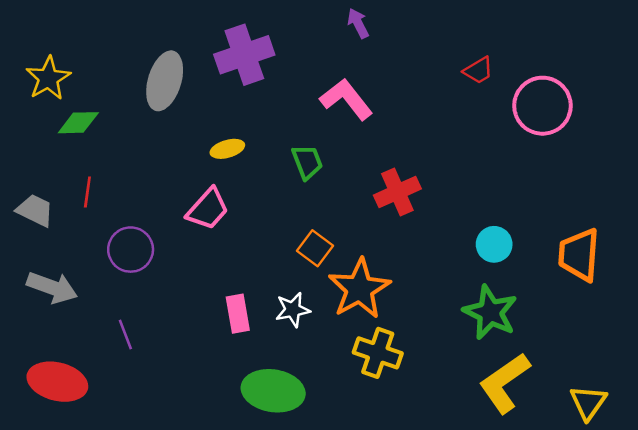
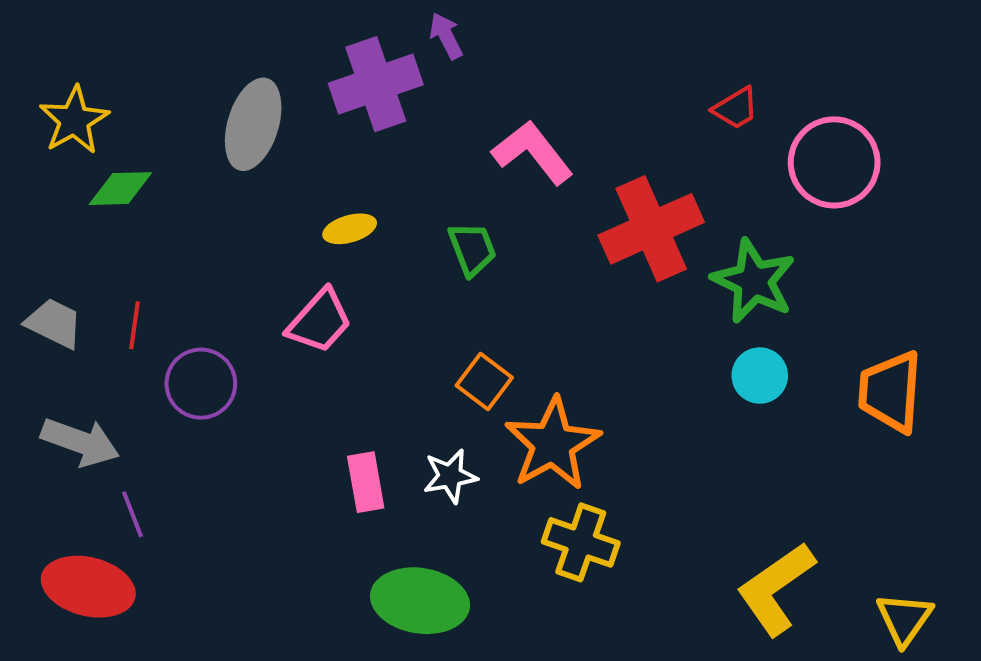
purple arrow: (358, 23) -> (446, 36), moved
red line: (87, 192) -> (135, 325), moved
red cross: (397, 192) -> (651, 229), moved, size x1.4
green star: (490, 312) -> (754, 281), moved
purple line: (125, 335) -> (133, 514), moved

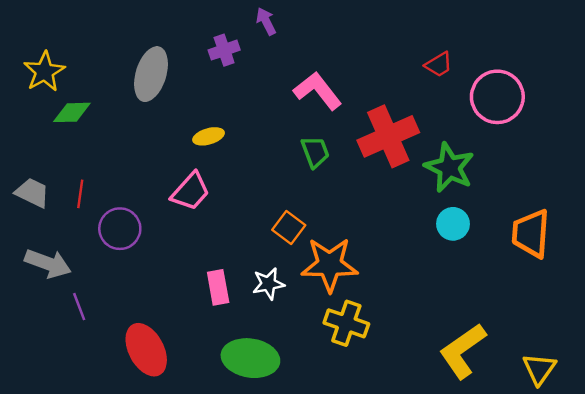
purple cross: (376, 84) -> (224, 50), size x0.6
green trapezoid: (472, 249) -> (315, 152), moved
orange star: (553, 444) -> (330, 265), turned 30
red ellipse: (88, 587) -> (146, 350), moved, turned 48

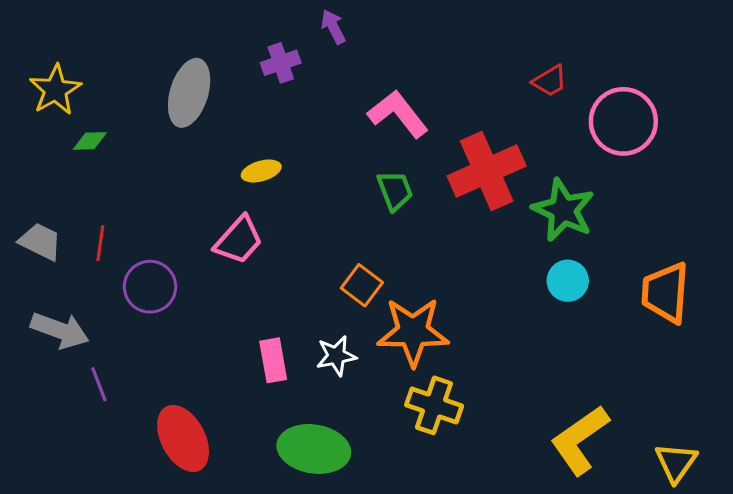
green diamond: (72, 112) -> (90, 141), size x0.7

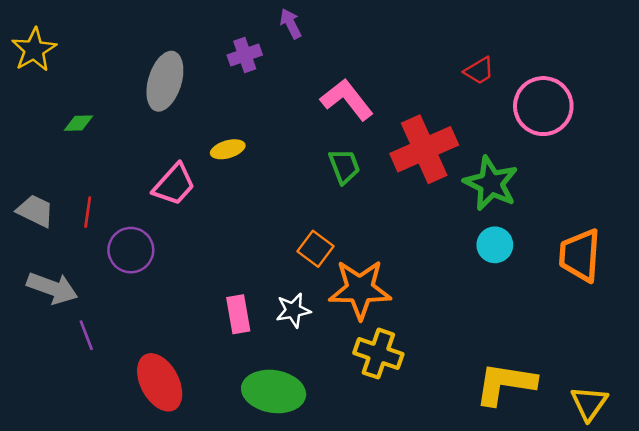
yellow star: (55, 90) -> (34, 50), moved
pink trapezoid: (239, 240) -> (174, 185), moved
yellow L-shape: (580, 440) -> (505, 384), turned 44

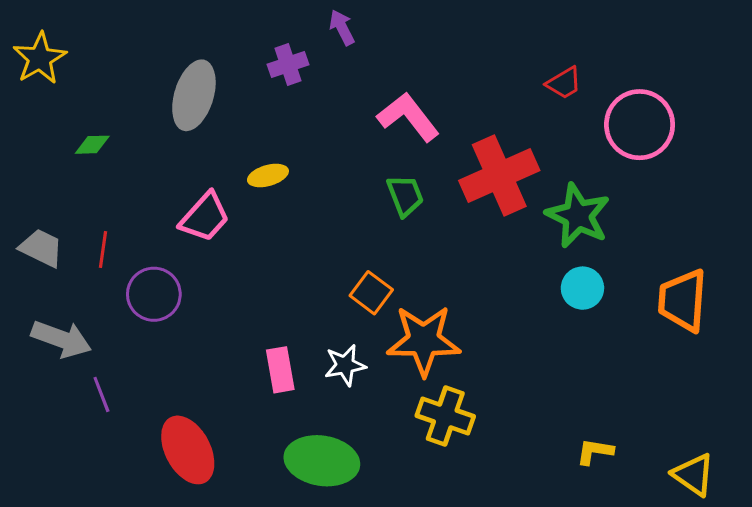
yellow L-shape: (505, 384) -> (595, 451), size x0.5
yellow triangle: (589, 403) -> (693, 475), turned -30

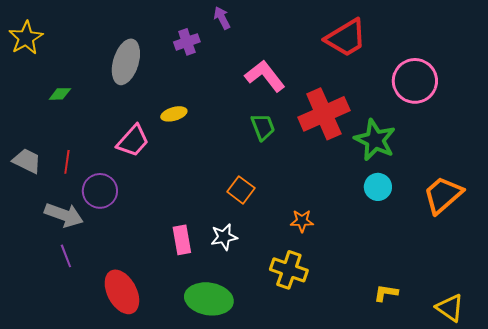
red trapezoid: (564, 83) -> (346, 38), moved, size x1.8
orange trapezoid: (683, 300) -> (443, 195), turned 45
gray arrow: (61, 339) -> (64, 215), moved
orange star: (424, 340) -> (302, 221), moved, size x0.5

